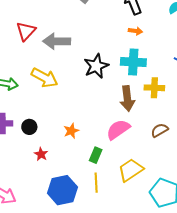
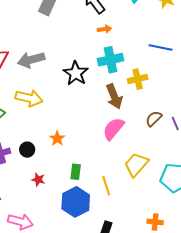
orange star: (71, 131) -> (57, 138), moved
red star: (41, 154) -> (38, 180), moved
green rectangle: (96, 155) -> (76, 172), moved

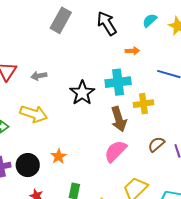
orange arrow: (104, 29) -> (132, 51), moved
gray arrow: (31, 60) -> (39, 76), size x0.6
black circle: (27, 150) -> (28, 165), size x1.5

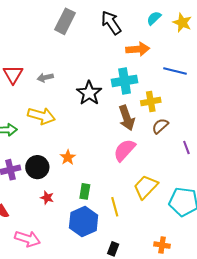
orange arrow: (132, 51) -> (138, 49), size x1.6
brown semicircle: (156, 144) -> (160, 126), moved

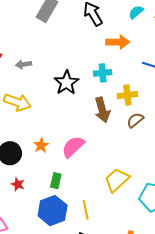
cyan cross: (125, 81) -> (103, 73), size x0.7
pink semicircle: (124, 150) -> (73, 147), moved
yellow line: (115, 207) -> (86, 210), moved

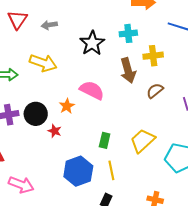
brown semicircle: (135, 120) -> (155, 91), moved
pink semicircle: (73, 147) -> (92, 90), moved, turned 70
green rectangle: (56, 181) -> (105, 140), moved
red star: (18, 184) -> (55, 131), moved

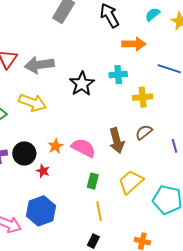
gray arrow: (49, 25) -> (39, 65), size x1.8
brown arrow: (128, 70) -> (117, 141), moved
pink semicircle: (92, 90) -> (83, 148), moved
blue hexagon: (78, 171) -> (41, 211), moved

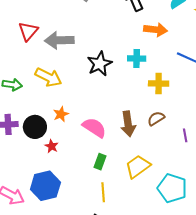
orange star: (55, 146) -> (61, 114), moved

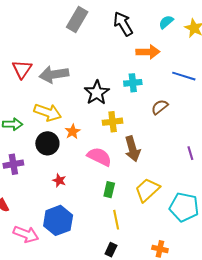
yellow cross: (159, 83) -> (113, 122), moved
orange star: (61, 114) -> (73, 132), moved
brown semicircle: (156, 118) -> (160, 107), moved
black circle: (35, 127) -> (47, 143), moved

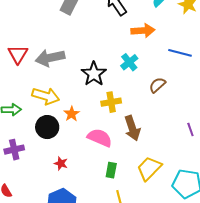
cyan cross: (133, 83) -> (129, 62), turned -30

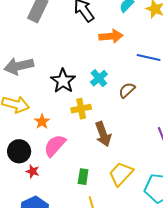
cyan cross: (129, 62) -> (99, 78), moved
black circle: (47, 127) -> (19, 151), moved
pink semicircle: (100, 138) -> (55, 146), moved, turned -70

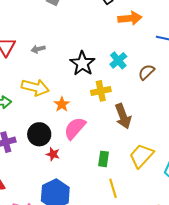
gray arrow: (19, 66) -> (38, 49), size x0.5

